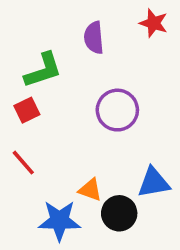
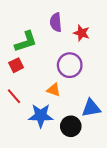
red star: (154, 23) -> (82, 33), moved
orange triangle: (90, 190) -> (54, 90), moved
blue star: (59, 221) -> (41, 116), moved

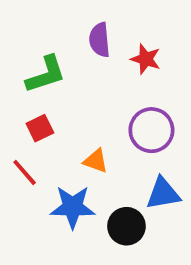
red square: (16, 65) -> (40, 128), moved
purple circle: (70, 65) -> (151, 130), moved

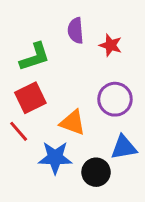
red square: (40, 128) -> (30, 98), size x1.5
orange triangle: (96, 161) -> (73, 123), size x1.4

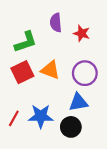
orange triangle: (73, 123) -> (50, 70), moved
red line: (19, 131) -> (14, 118), moved, turned 70
blue triangle: (124, 147) -> (78, 102), moved

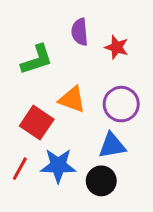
red square: (22, 72) -> (37, 123), moved, turned -30

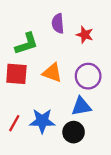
red square: (37, 123) -> (16, 74), moved, turned -30

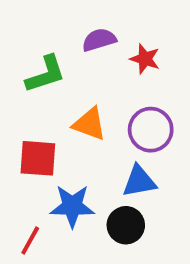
purple semicircle: (58, 23) -> (99, 40), turned 78
red square: (16, 74) -> (38, 158), moved
red line: (14, 123) -> (30, 241), moved

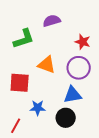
red star: (145, 59) -> (83, 42), moved
blue star: (72, 206) -> (38, 108), size x0.7

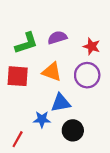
purple semicircle: (52, 21) -> (57, 38), moved
red square: (20, 83) -> (18, 76), moved
blue triangle: (73, 95) -> (61, 103), moved

